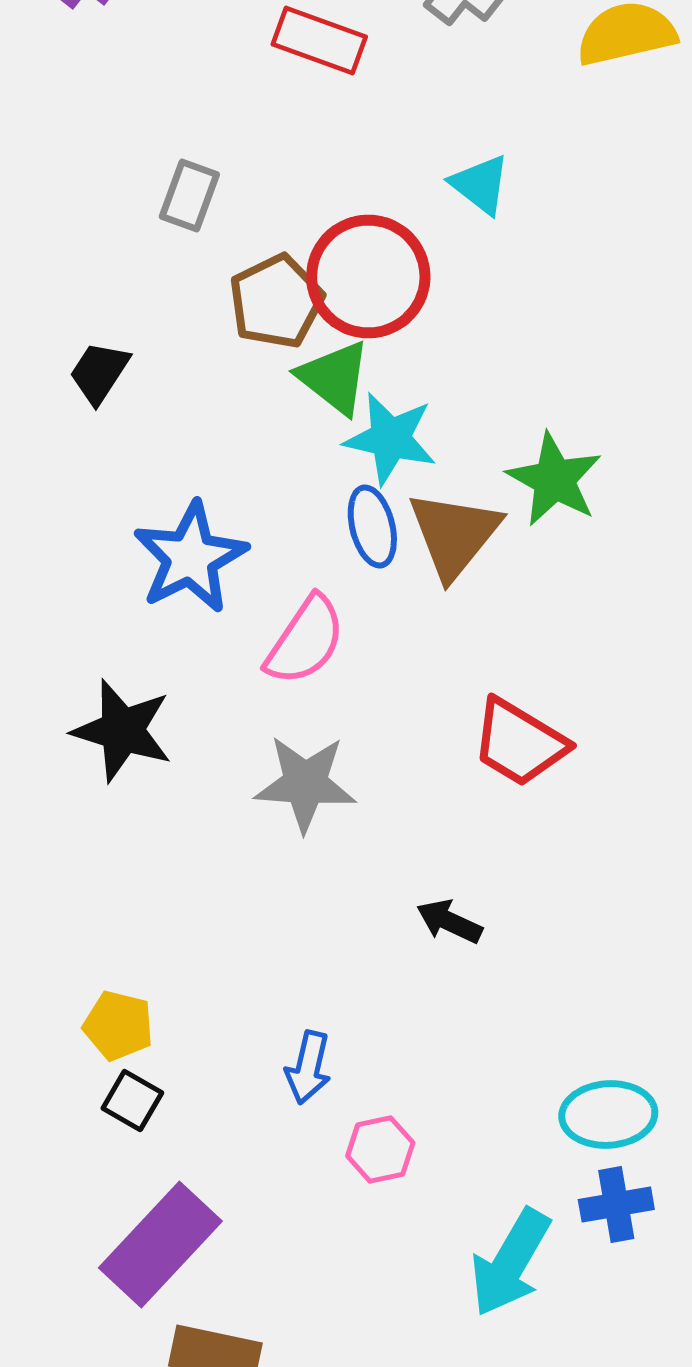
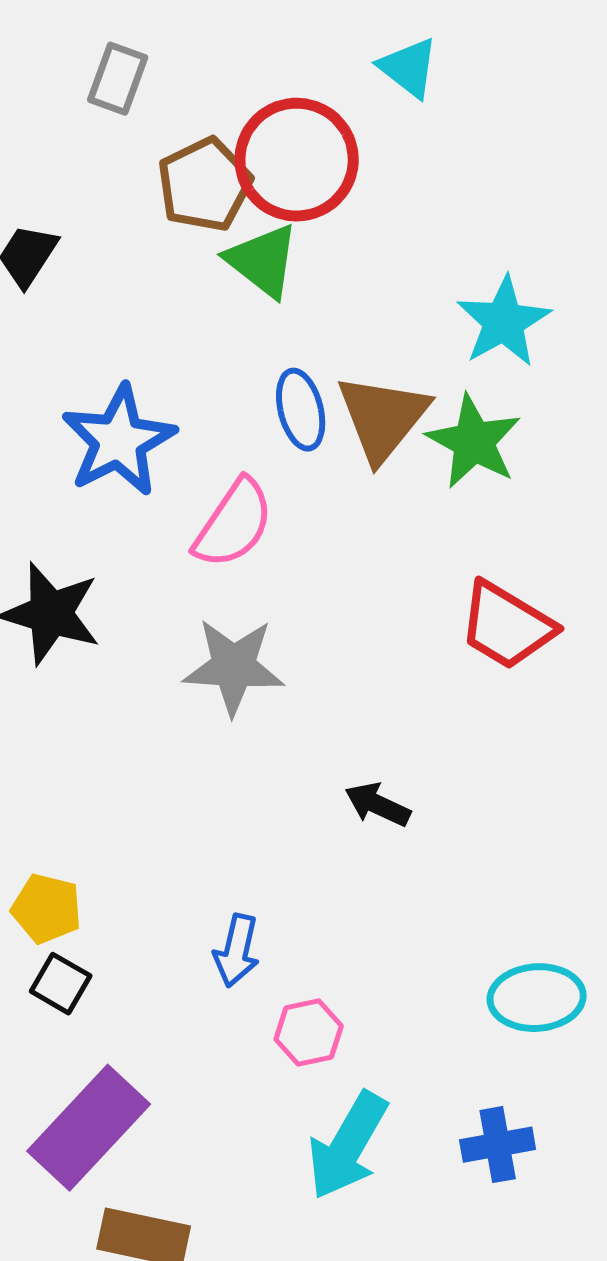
cyan star: (390, 438) -> (504, 322), moved, turned 30
green star: (554, 480) -> (474, 442), moved
red trapezoid: (519, 742) -> (507, 626), moved
blue cross: (616, 1204) -> (498, 1145), moved
cyan arrow: (510, 1262) -> (348, 1146), moved

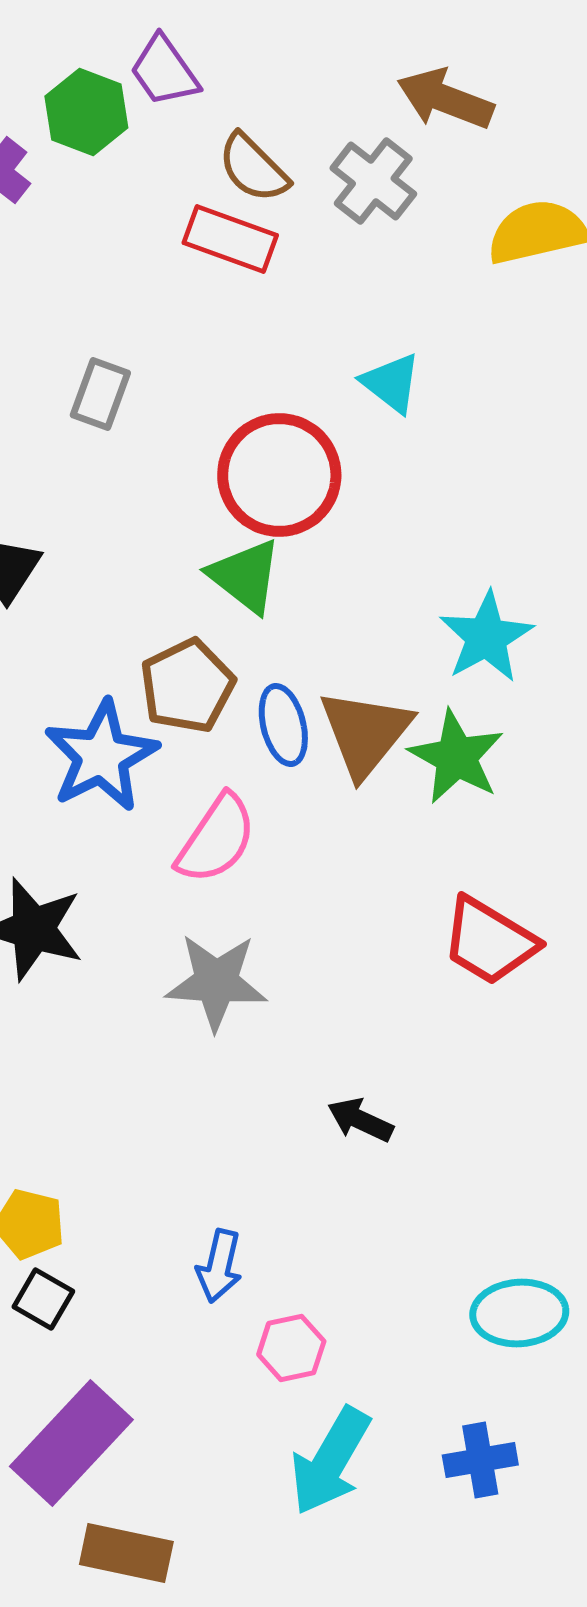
brown pentagon: (205, 185) -> (187, 686), moved

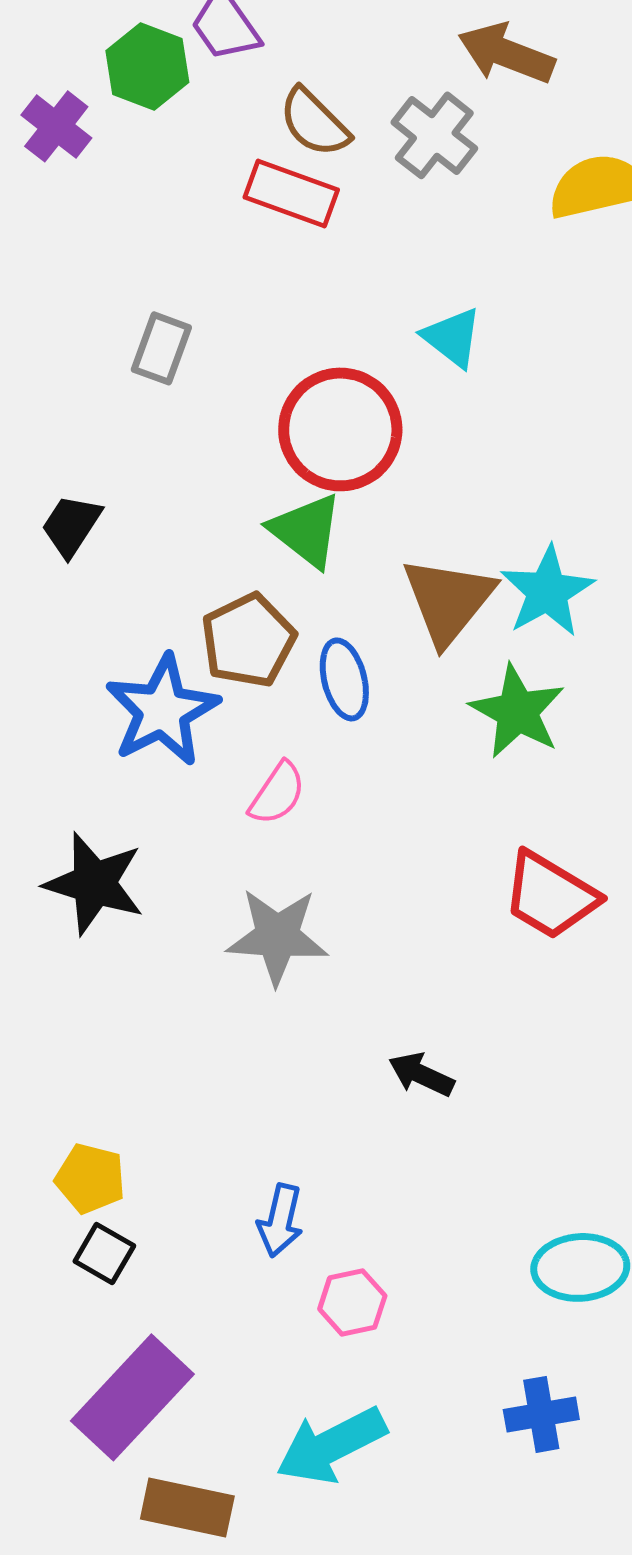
brown triangle: (365, 733) -> (448, 600), moved
pink semicircle: (216, 839) -> (277, 793), size x0.7
cyan arrow: (330, 1461) -> (331, 1445), moved, turned 33

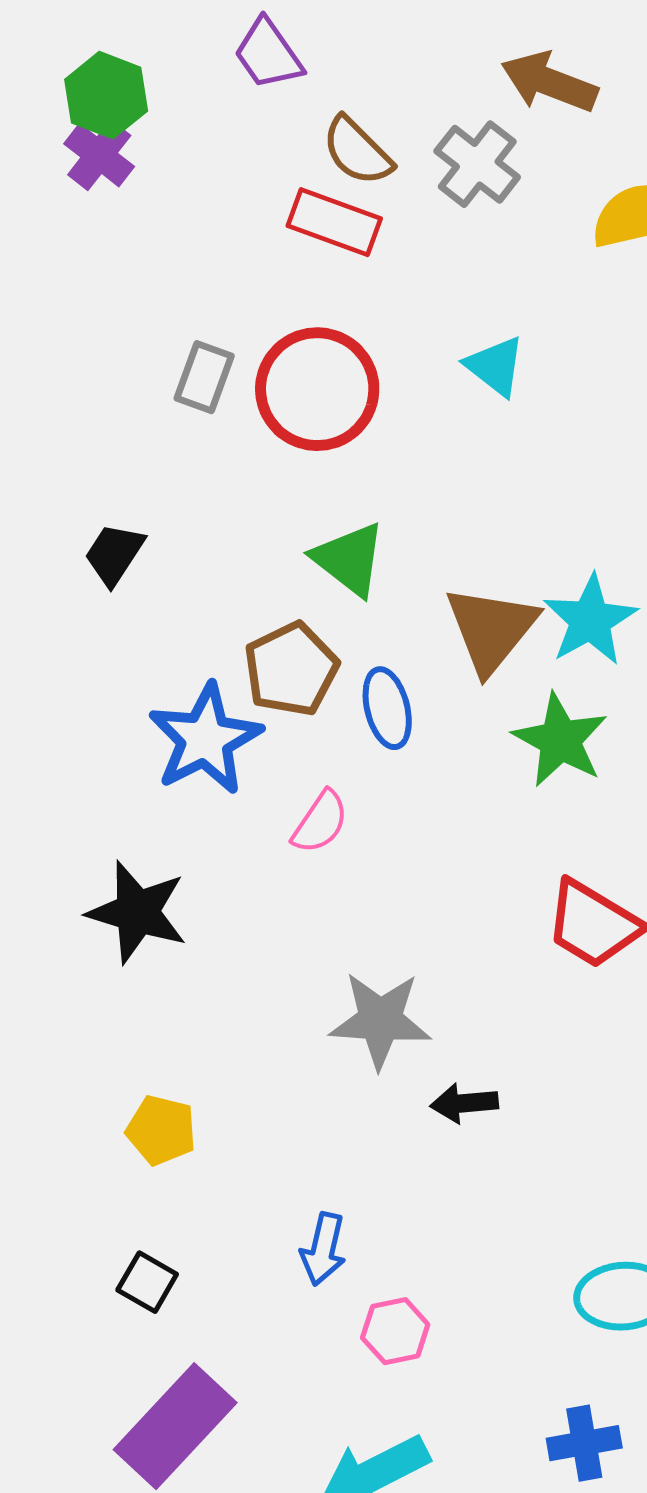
green hexagon: (147, 66) -> (106, 95), moved
red circle: (340, 429) -> (317, 389), moved
gray star: (277, 936) -> (380, 1020), moved
black arrow: (421, 1074) -> (464, 1103), turned -30
yellow pentagon: (90, 1178) -> (161, 1130), moved

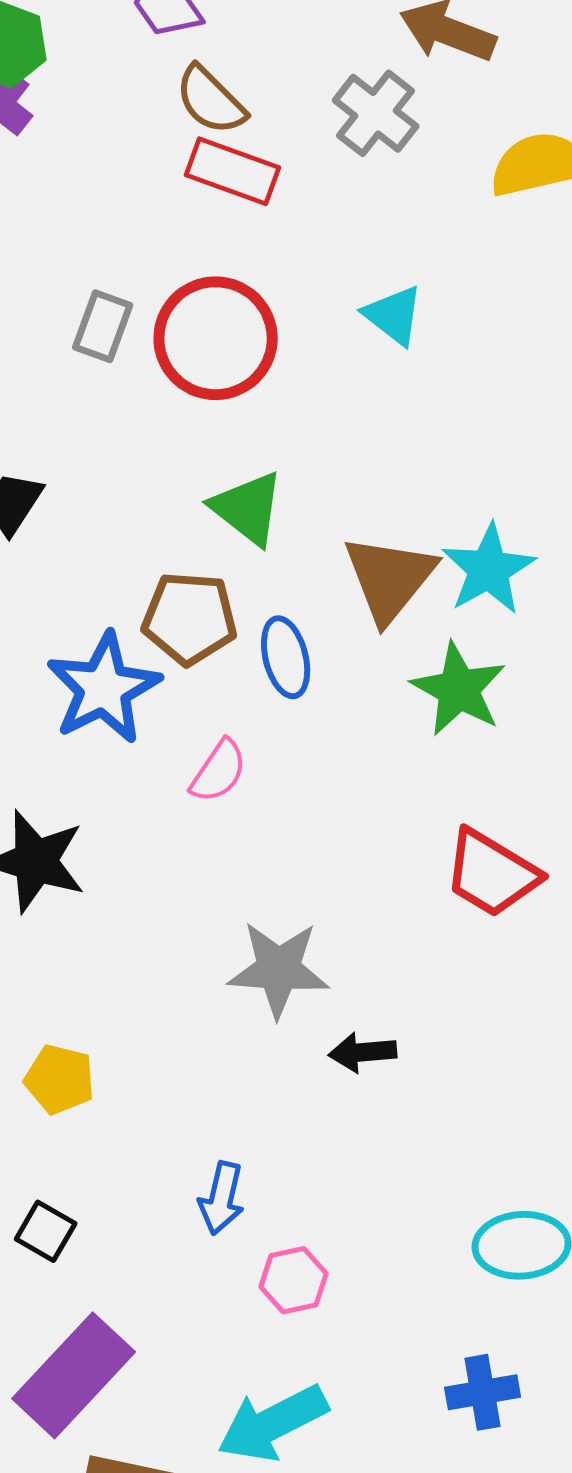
brown semicircle: (357, 151) -> (211, 100), moved
brown pentagon: (291, 669) -> (190, 618), turned 30

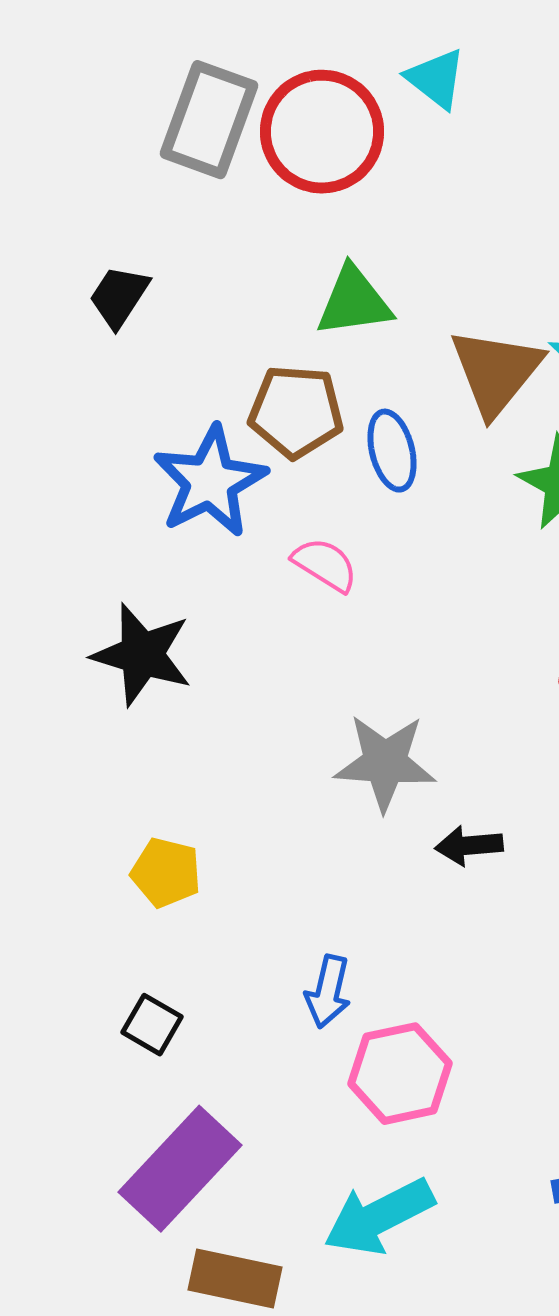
cyan triangle: (394, 315) -> (436, 79), moved
gray rectangle: (103, 326) -> (209, 120), size x1.6
green triangle: (248, 508) -> (354, 302), turned -46
pink semicircle: (219, 771) -> (325, 565), turned -92
pink hexagon: (294, 1280) -> (400, 1074), size x1.5

